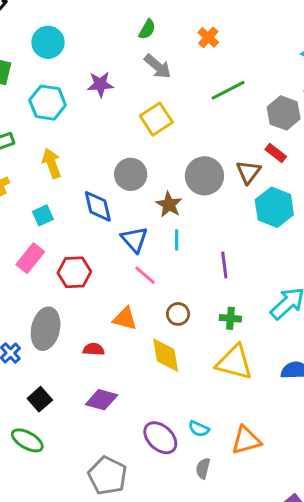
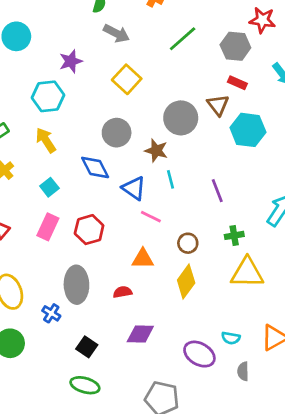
cyan hexagon: (48, 103) -> (48, 96), moved
yellow diamond: (166, 355) -> (186, 282), turned 60

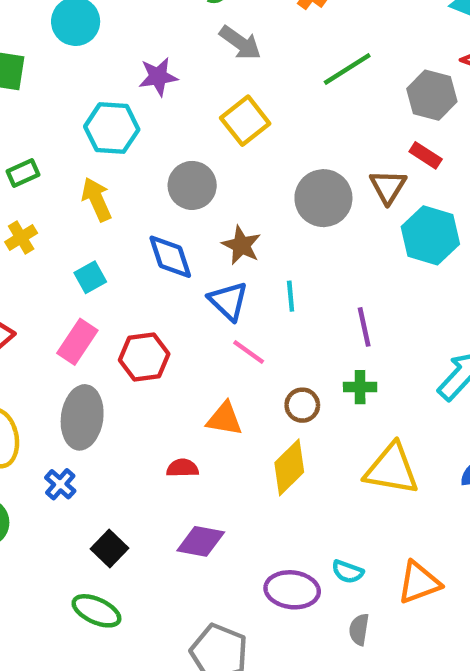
gray circle: (117, 133) -> (192, 185), moved
brown star: (156, 151) -> (241, 245), moved
green cross: (234, 235) -> (360, 387), moved
gray ellipse: (76, 285) -> (82, 417), moved
purple ellipse: (199, 354) -> (292, 590), turned -32

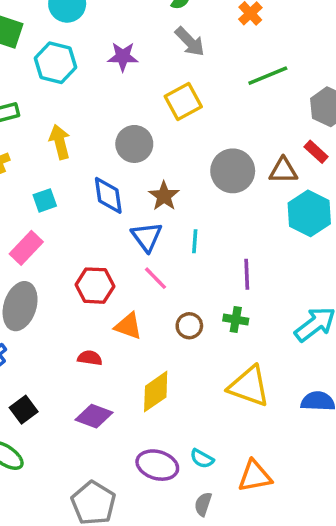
cyan hexagon: (112, 128) -> (56, 63), moved
brown triangle: (388, 187) -> (283, 171), turned 48
red hexagon: (144, 357) -> (95, 286), moved
yellow diamond: (289, 467) -> (156, 392), moved

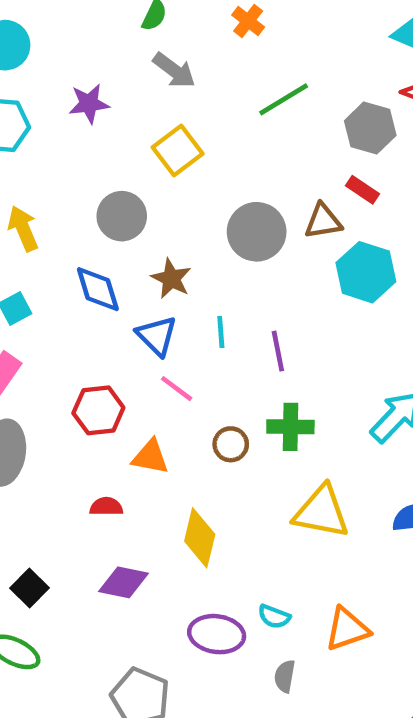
purple line: (247, 274) -> (278, 351), moved
green cross: (236, 320) -> (290, 427), size x1.4
yellow diamond: (156, 392) -> (200, 538), turned -33

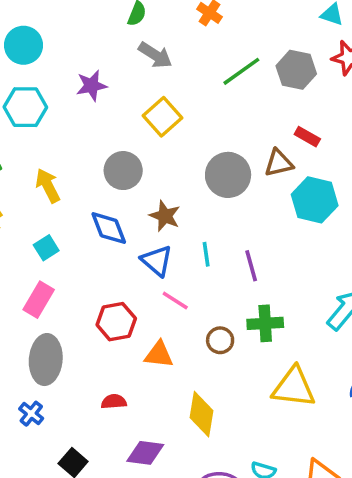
gray hexagon: (370, 128) -> (296, 70), moved
red semicircle: (106, 507) -> (114, 402), moved

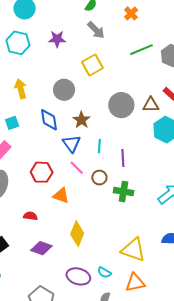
brown circle: (220, 340) -> (99, 178), moved
yellow triangle: (294, 387) -> (133, 250), moved

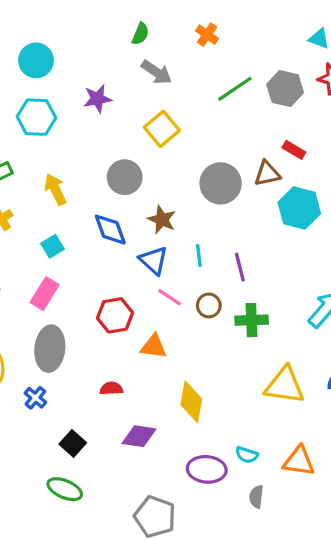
yellow triangle: (133, 250) -> (285, 385), moved
orange triangle: (135, 283) -> (299, 461), turned 30

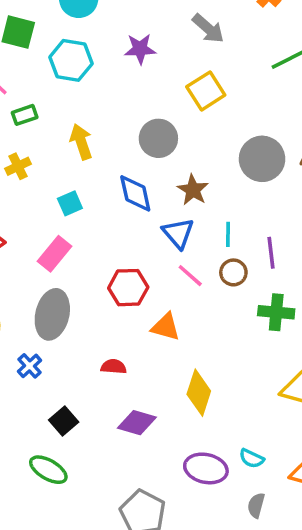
brown circle: (209, 305) -> (233, 272), moved

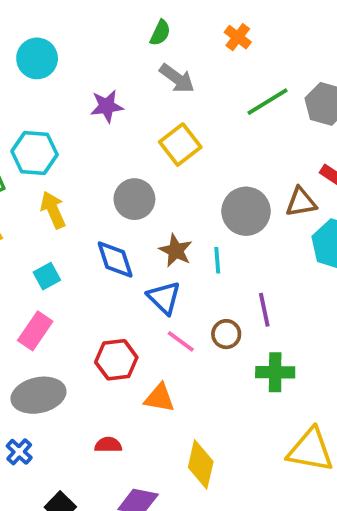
cyan hexagon: (71, 60) -> (35, 153), moved
cyan line: (228, 234) -> (217, 260), moved
gray ellipse: (52, 314) -> (39, 395), turned 69

